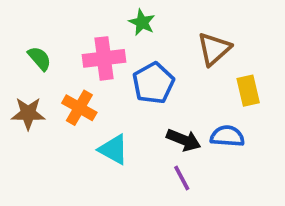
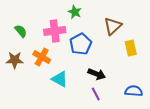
blue semicircle: (227, 136) -> (134, 91), moved

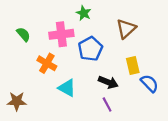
yellow rectangle: (131, 48) -> (133, 66), moved
brown star: (15, 60) -> (17, 101), moved
blue semicircle: (134, 91) -> (149, 83), moved, turned 42

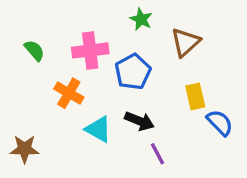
green star: (84, 13) -> (141, 19), moved
black arrow: (108, 82) -> (139, 121), moved

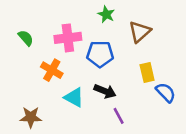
blue pentagon: (133, 72) -> (100, 54), turned 30
brown star: (25, 149) -> (31, 117), moved

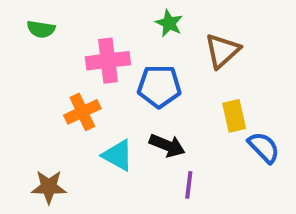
green semicircle: (26, 38) -> (41, 29), moved, turned 140
orange cross: (52, 70) -> (82, 112), turned 35
purple line: (119, 116) -> (189, 185), turned 35

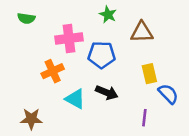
brown triangle: (222, 51) -> (142, 32), turned 40
purple line: (189, 185) -> (144, 118), moved

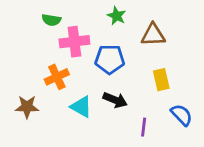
green semicircle: (26, 18) -> (51, 20), moved
blue semicircle: (168, 94) -> (182, 115), moved
purple line: (144, 118) -> (144, 127), moved
brown star: (31, 119) -> (27, 107), moved

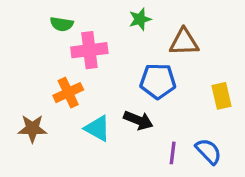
green star: (117, 16) -> (140, 19), turned 30
blue pentagon: (110, 59) -> (158, 81), moved
yellow rectangle: (161, 80) -> (222, 96), moved
blue semicircle: (182, 115) -> (208, 151), moved

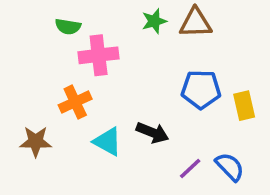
brown triangle: (184, 42) -> (196, 23), moved
blue pentagon: (158, 81) -> (201, 89), moved
purple line: (173, 153) -> (190, 168), turned 40

